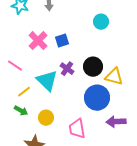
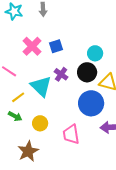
cyan circle: (101, 22) -> (95, 53), moved

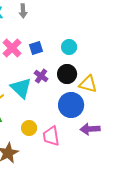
cyan circle: (95, 53) -> (69, 47), moved
yellow circle: (40, 123) -> (29, 128), moved

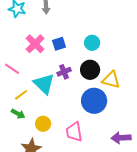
purple cross: (41, 76) -> (64, 72), turned 32
yellow circle: (29, 128) -> (43, 124), moved
purple arrow: (90, 129) -> (121, 138), moved

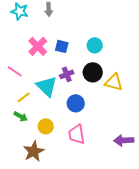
blue square: (59, 44) -> (62, 46), turned 32
blue circle: (94, 101) -> (76, 103), moved, size x0.7

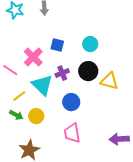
pink cross: (38, 46) -> (33, 57), moved
yellow circle: (46, 126) -> (36, 116), moved

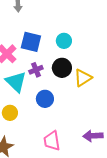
blue square: (57, 45) -> (31, 42), size x1.5
yellow triangle: (109, 81) -> (83, 78), turned -48
pink trapezoid: (72, 133) -> (52, 141), moved

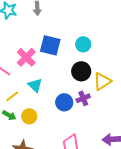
purple cross: (36, 70) -> (83, 98), moved
cyan triangle: (16, 82) -> (35, 85), size x0.7

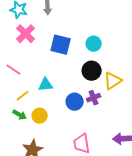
pink cross: (26, 57) -> (26, 34), moved
cyan triangle: (35, 85) -> (46, 85), turned -49

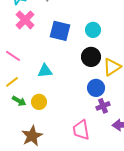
yellow line: (23, 96) -> (12, 82), moved
purple cross: (94, 98) -> (103, 106), moved
blue circle: (75, 102) -> (96, 88), moved

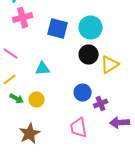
pink cross: (25, 20) -> (23, 18), turned 30
cyan circle: (93, 30) -> (91, 28), size x1.5
blue circle: (96, 88) -> (83, 93), moved

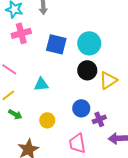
yellow circle: (37, 100) -> (47, 120), moved

